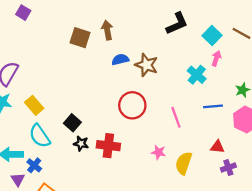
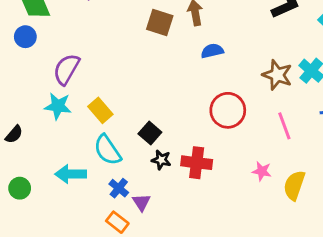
brown star: (147, 65) -> (277, 75), moved
blue cross: (34, 165) -> (119, 188), moved
purple triangle: (18, 179) -> (141, 202), moved

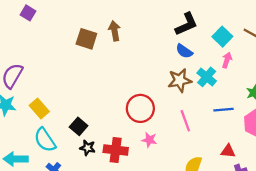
blue semicircle: (212, 51) -> (184, 51), moved, turned -132
brown star: (277, 75) -> (180, 80), turned -30
pink star: (262, 171) -> (149, 140), moved

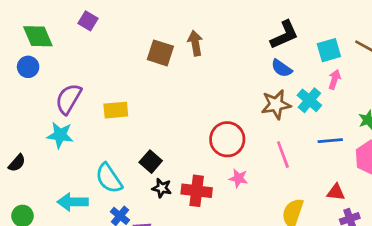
cyan square: (222, 37) -> (329, 50), turned 30
yellow rectangle: (39, 108) -> (116, 110), moved, turned -54

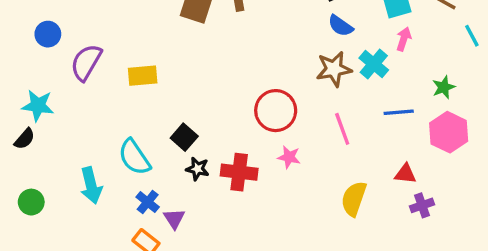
blue circle: (28, 67) -> (48, 34), moved
cyan star: (60, 135) -> (38, 106), moved
cyan arrow: (73, 202) -> (91, 185), turned -104

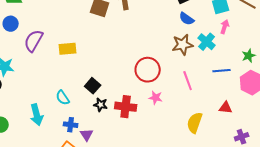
cyan semicircle: (134, 157) -> (63, 98), size x0.7
blue cross: (148, 202) -> (71, 125), turned -32
purple cross: (422, 205) -> (242, 137), moved

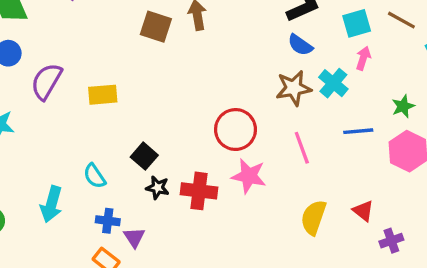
pink star: (156, 98) -> (249, 176), size x1.5
red triangle: (226, 108) -> (363, 211), moved, turned 32
cyan arrow: (37, 115) -> (51, 204), turned 30

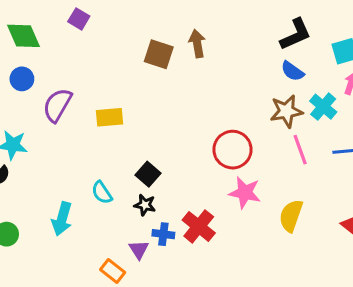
pink line: (302, 148) -> (300, 150), moved
black star: (158, 188) -> (145, 205), moved
red cross: (199, 191) -> (199, 226), moved, turned 32
yellow semicircle: (313, 217) -> (291, 216), moved
blue cross: (108, 221) -> (163, 234), moved

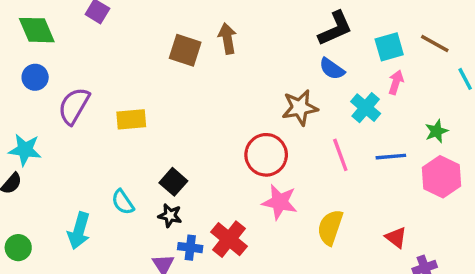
brown star: (286, 111) -> (300, 108), moved

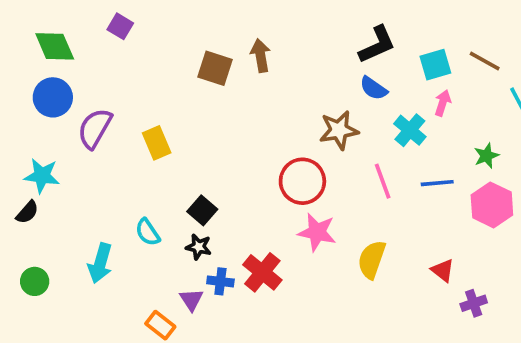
blue circle: (35, 77) -> (53, 97), size x1.4
yellow rectangle: (131, 119) -> (157, 143), turned 72

